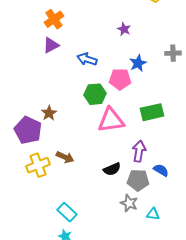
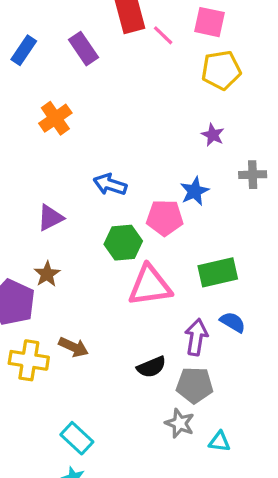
purple star: (124, 29) -> (213, 135), moved
purple triangle: (51, 45) -> (50, 218), moved
yellow cross: (38, 165) -> (29, 360), turned 30
blue semicircle: (161, 170) -> (233, 322), moved

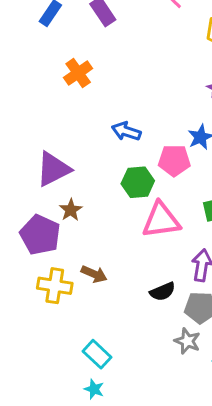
purple triangle: (50, 218) -> (53, 169), moved, size x1.5

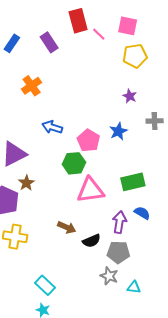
blue arrow: (126, 131) -> (52, 127), moved
pink pentagon: (174, 160) -> (88, 141), moved, turned 30
brown arrow: (94, 274) -> (67, 227), moved

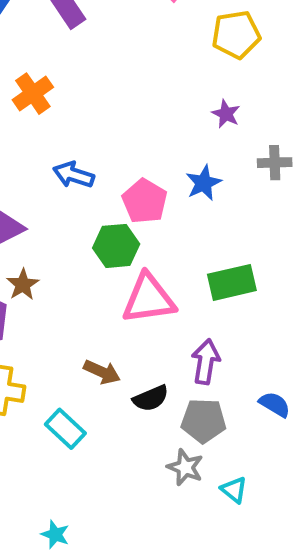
blue semicircle: (142, 213) -> (275, 404), moved
cyan rectangle: (45, 285) -> (65, 429), moved
cyan triangle: (134, 287) -> (234, 490), turned 32

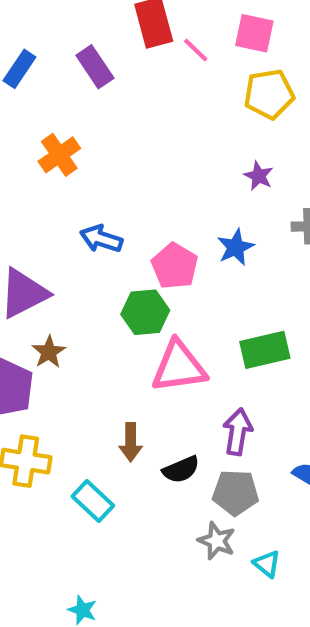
brown arrow: (102, 372) -> (131, 442), turned 66

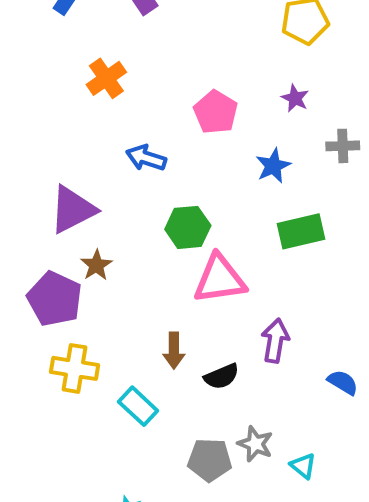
pink pentagon: (175, 266) -> (216, 112), moved
green rectangle: (265, 350) -> (301, 231), moved
gray pentagon: (236, 493) -> (210, 460), moved

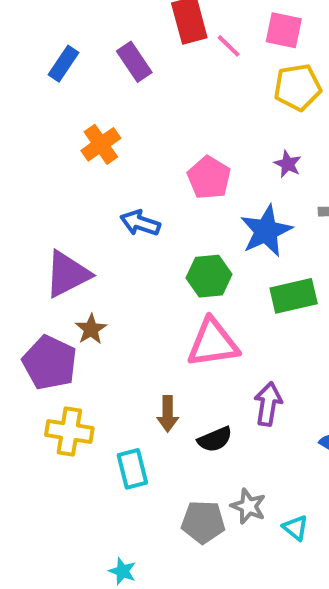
blue star: (273, 166) -> (266, 231), size x1.5
green hexagon: (188, 227) -> (209, 276), moved
cyan rectangle: (138, 406) -> (132, 469), turned 33

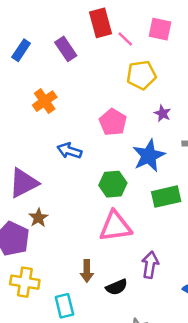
yellow pentagon: (298, 87) -> (141, 75), moved

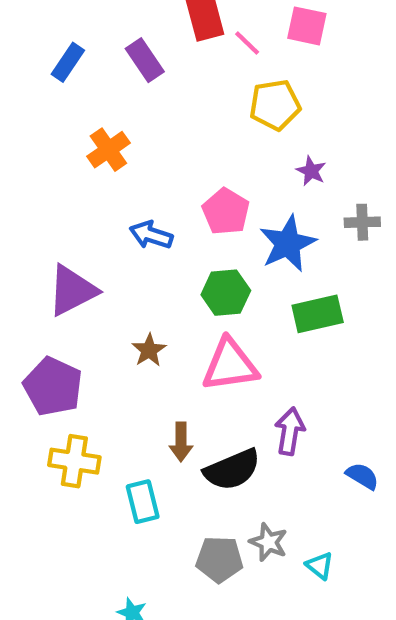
pink pentagon: (113, 122) -> (226, 212), moved
brown star: (38, 218) -> (149, 350), moved
black semicircle: (117, 287) -> (232, 470), size x1.5

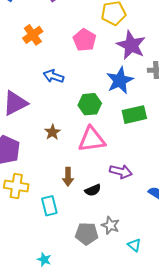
purple star: (311, 171) -> (131, 45), size x2.0
pink pentagon: (226, 212) -> (85, 40), moved
purple arrow: (290, 431) -> (121, 172), turned 95
black semicircle: (232, 470) -> (93, 190), size x0.6
cyan triangle: (320, 566) -> (134, 245), moved

